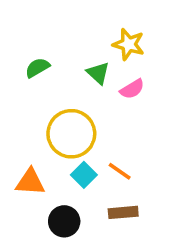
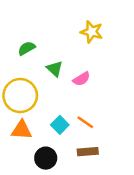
green triangle: (98, 73) -> (55, 69), moved
pink semicircle: (132, 89) -> (81, 79), moved
yellow circle: (71, 134) -> (20, 96), moved

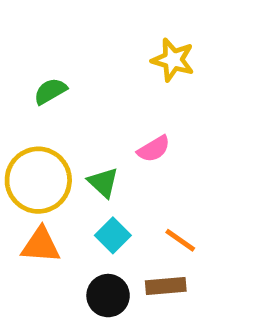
green triangle: (55, 69) -> (103, 183), moved
orange line: (85, 122) -> (180, 240), moved
black circle: (46, 158) -> (108, 296), moved

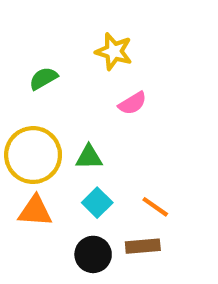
yellow star: (173, 60) -> (114, 51), moved
pink semicircle: (154, 149) -> (132, 103), moved
green triangle: (103, 183) -> (89, 157), turned -44

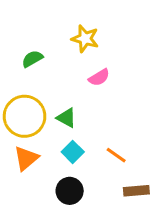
green triangle: (89, 157) -> (66, 118), turned 30
orange triangle: (35, 211) -> (26, 158), turned -44
brown rectangle: (143, 246) -> (136, 191), moved

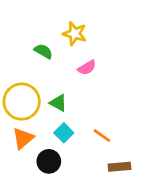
green semicircle: (32, 59) -> (43, 51), moved, turned 60
black circle: (70, 191) -> (49, 161), moved

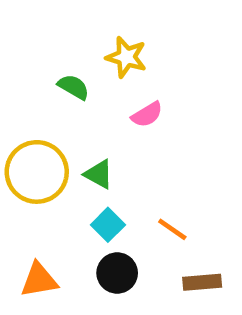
orange triangle: (23, 138) -> (39, 280), moved, turned 30
black circle: (49, 161) -> (117, 273), moved

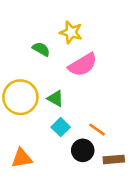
pink semicircle: (147, 115) -> (83, 65), size x1.6
black circle: (117, 273) -> (83, 150), moved

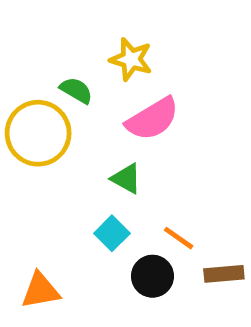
yellow circle: (20, 97) -> (38, 133), moved
green triangle: (55, 98) -> (126, 178), moved
brown rectangle: (114, 159) -> (224, 274), moved

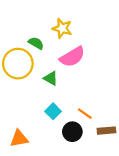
green triangle: (126, 178) -> (51, 78), moved

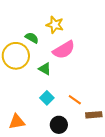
black circle: (72, 132) -> (59, 125), moved

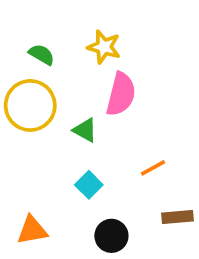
green semicircle: (32, 38) -> (42, 54), moved
pink semicircle: (64, 50) -> (121, 94), turned -45
orange line: (75, 100) -> (153, 168), moved, turned -64

